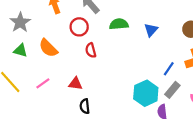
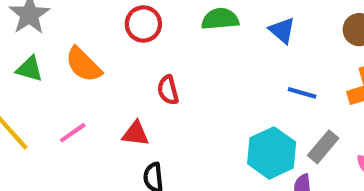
blue triangle: (151, 30) -> (282, 30), turned -32
red semicircle: (91, 50) -> (168, 90), moved
blue line: (169, 69) -> (302, 93), moved, turned 72

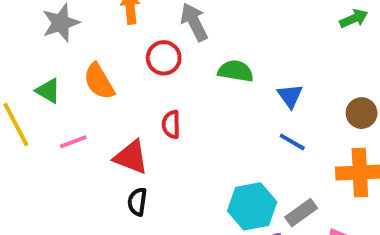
green triangle: (30, 69) -> (48, 91), moved
blue line: (302, 93) -> (292, 142), moved
red triangle: (136, 134) -> (131, 157), size x1.4

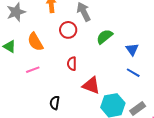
green semicircle: (236, 71) -> (105, 37), turned -48
pink line: (73, 142) -> (33, 70), moved
red triangle: (131, 157) -> (91, 85), moved

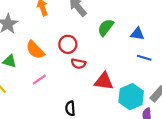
red circle: (68, 30) -> (68, 44), moved
blue triangle: (132, 49) -> (137, 34), turned -32
red semicircle: (72, 64) -> (78, 64), turned -64

